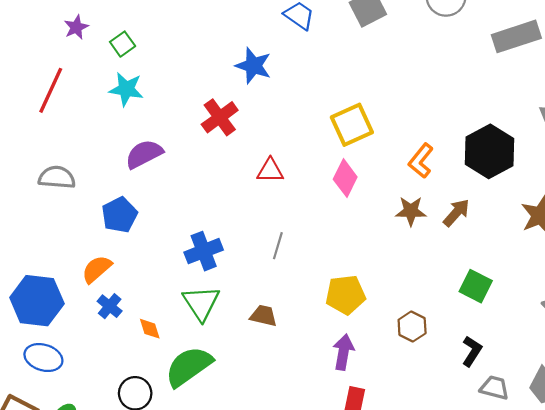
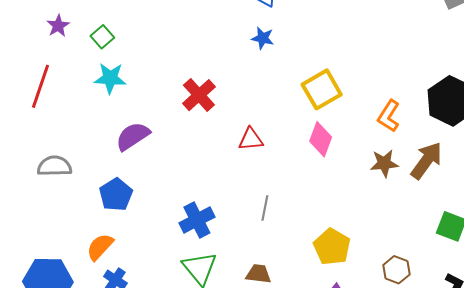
blue star: (253, 66) -> (263, 38), moved, size x0.7
brown arrow: (456, 213) -> (426, 161), size x1.4
yellow pentagon: (345, 295) -> (332, 247), turned -30

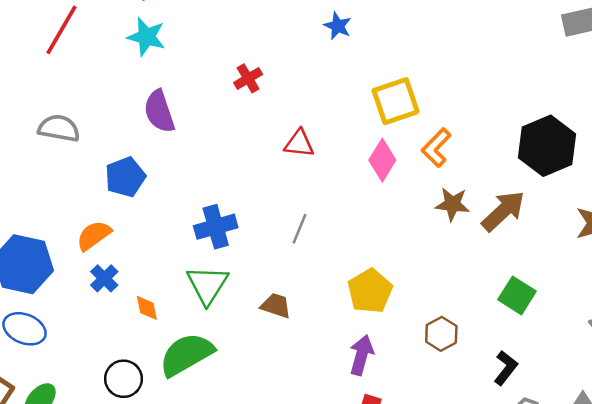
red cross: (199, 95) -> (248, 78), size x0.7
orange L-shape: (389, 116) -> (436, 148), moved
purple semicircle: (133, 136) -> (159, 111), turned -87

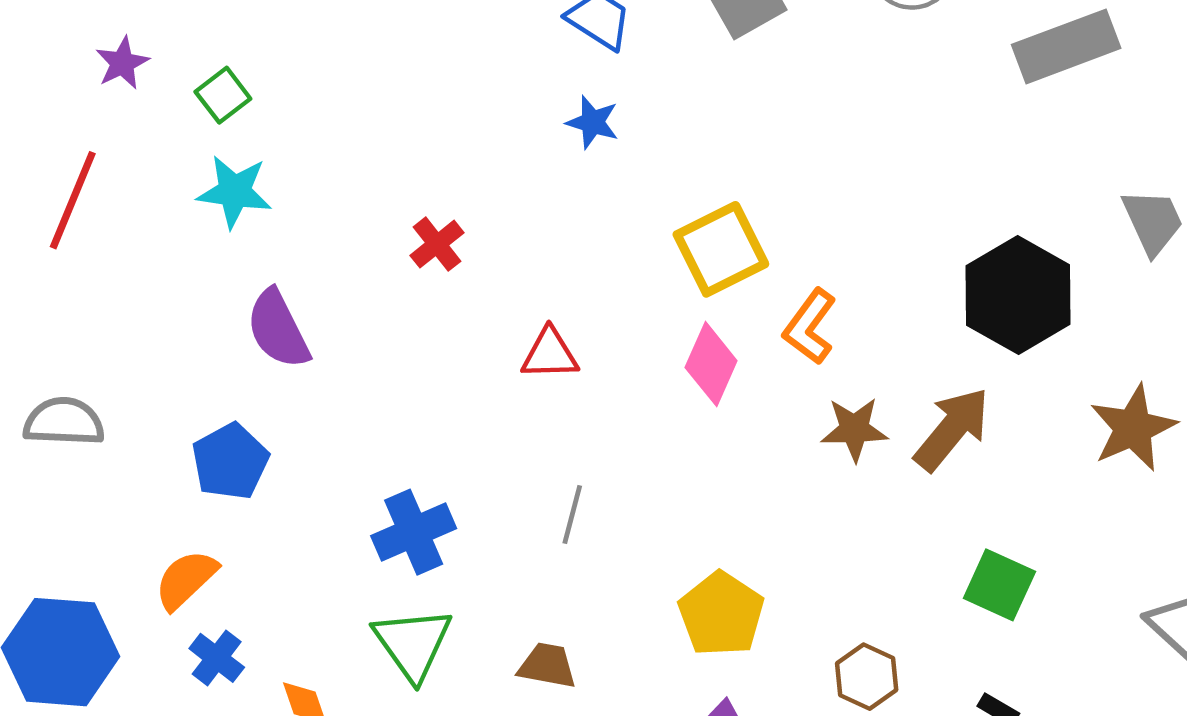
gray semicircle: (59, 128) -> (64, 422), moved

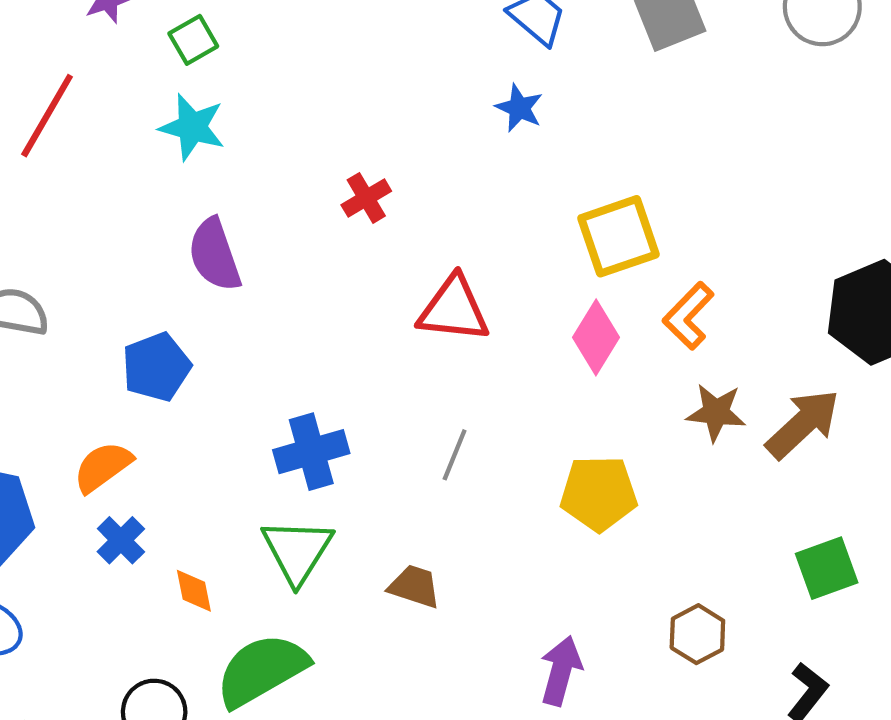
red triangle: (550, 354) -> (454, 309), size x1.4
green square: (999, 585) -> (827, 568), turned 38
yellow pentagon: (721, 614) -> (599, 493), moved, turned 30

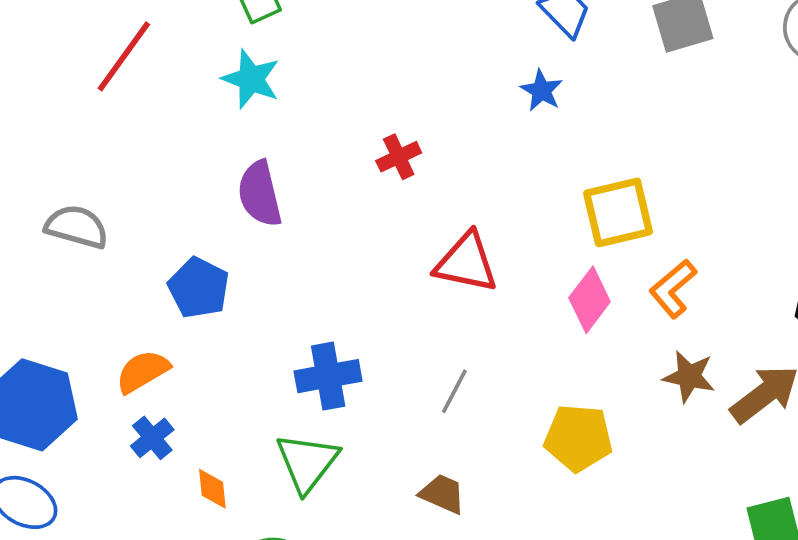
blue pentagon: (156, 367) -> (199, 288), turned -30
brown trapezoid: (414, 586) -> (442, 494), moved

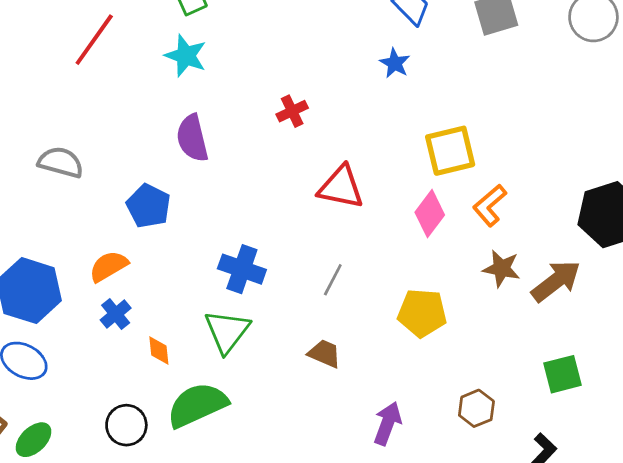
blue cross: (328, 376) -> (242, 269), turned 30

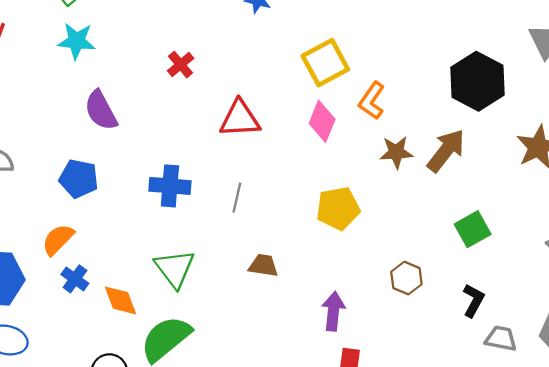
blue cross: (242, 269) -> (170, 186), moved
gray line: (333, 280) -> (237, 198), moved
orange diamond: (159, 350) -> (120, 300), size x1.4

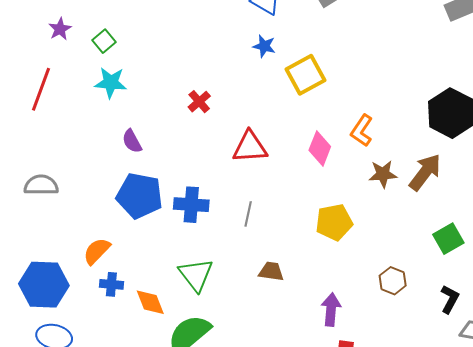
yellow square: (325, 63) -> (306, 75), moved
purple semicircle: (101, 110) -> (132, 141), size x0.7
blue pentagon: (79, 179) -> (140, 196), moved, size x1.4
blue cross: (75, 279) -> (111, 284), turned -30

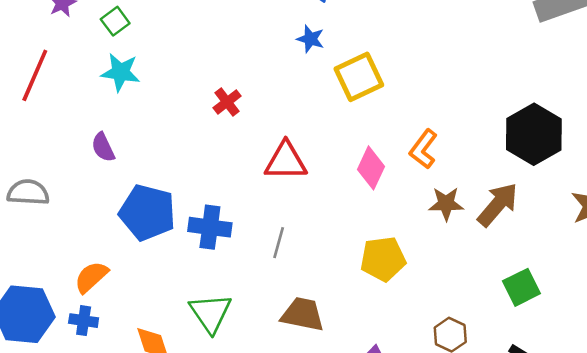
purple semicircle: (132, 141) -> (103, 147), moved
brown trapezoid: (271, 271) -> (303, 314), size x1.4
blue cross: (111, 284) -> (84, 321), moved

